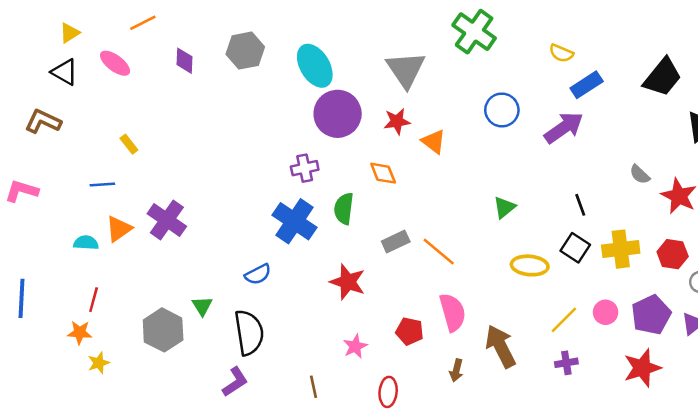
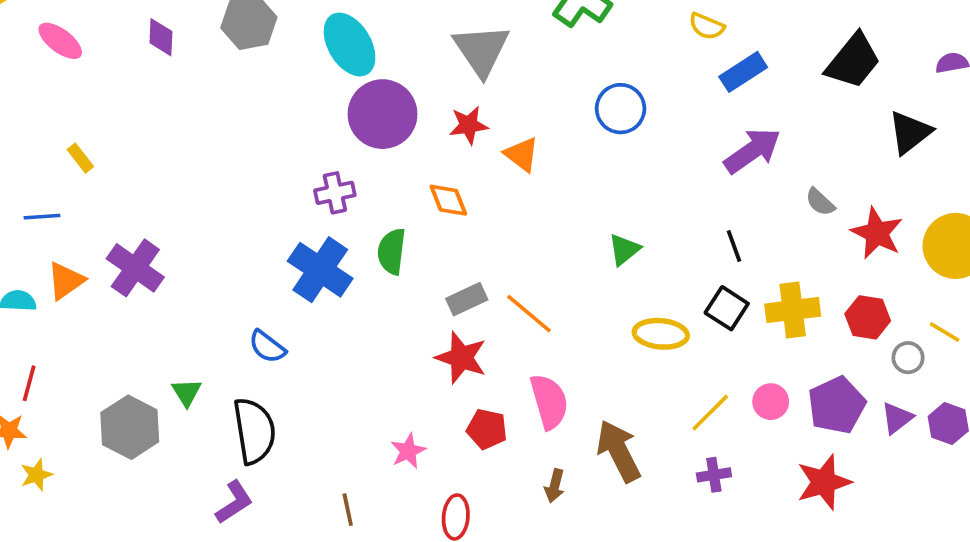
purple arrow: (564, 128) -> (752, 151), moved
blue semicircle: (258, 274) -> (267, 347), turned 64
red star: (348, 282) -> (461, 358), moved

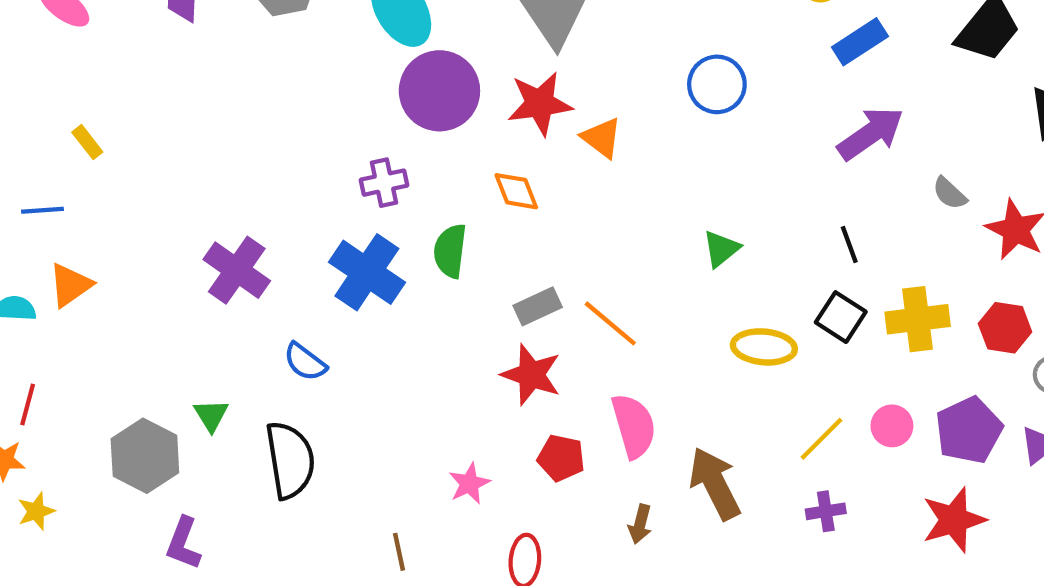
red star: (469, 125) -> (540, 104), size x1.4
purple cross: (135, 268) -> (237, 270), moved
purple L-shape: (234, 502) -> (183, 543), moved, turned 144

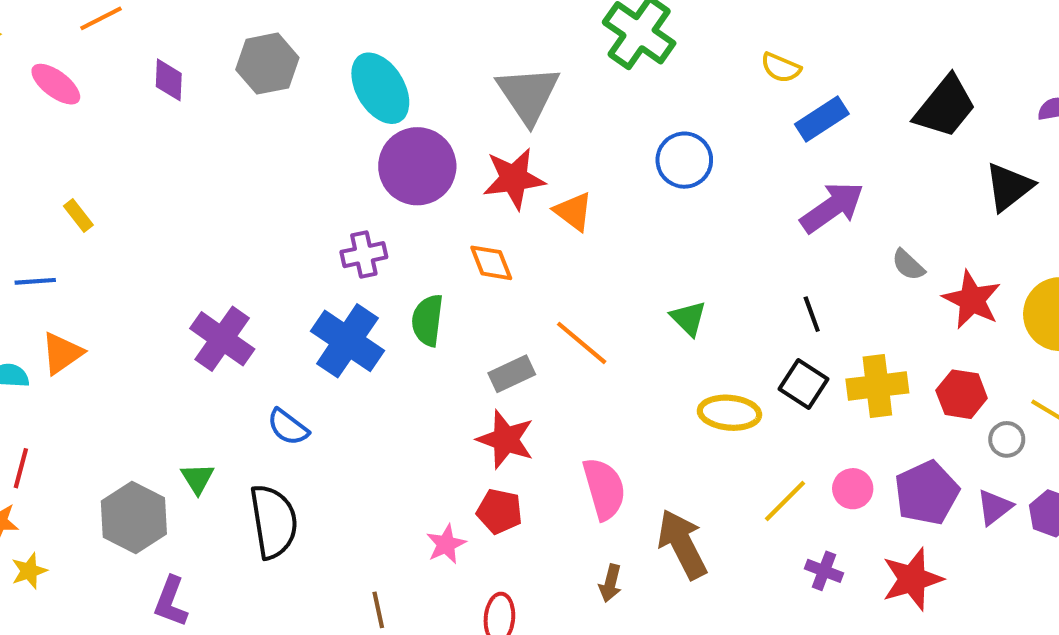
green triangle: (721, 249) -> (688, 318), turned -36
orange line: (610, 323) -> (582, 343), moved
red pentagon: (561, 458) -> (499, 511), moved
purple cross: (826, 511) -> (824, 571), moved, turned 30

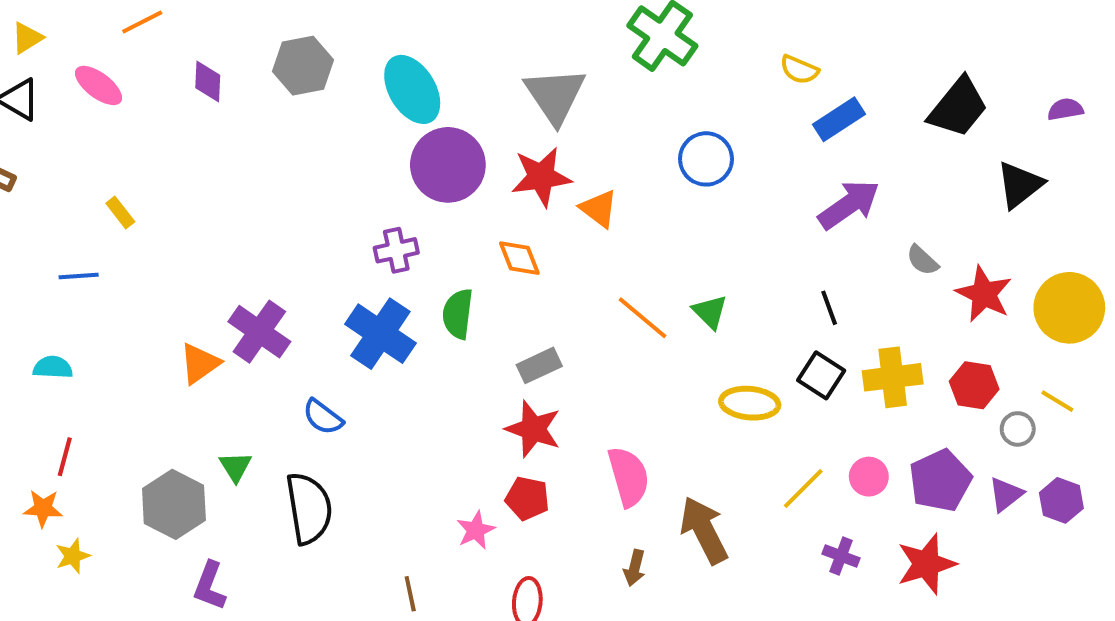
orange line: (582, 343) -> (642, 318), moved
orange triangle: (62, 353) -> (200, 363), moved

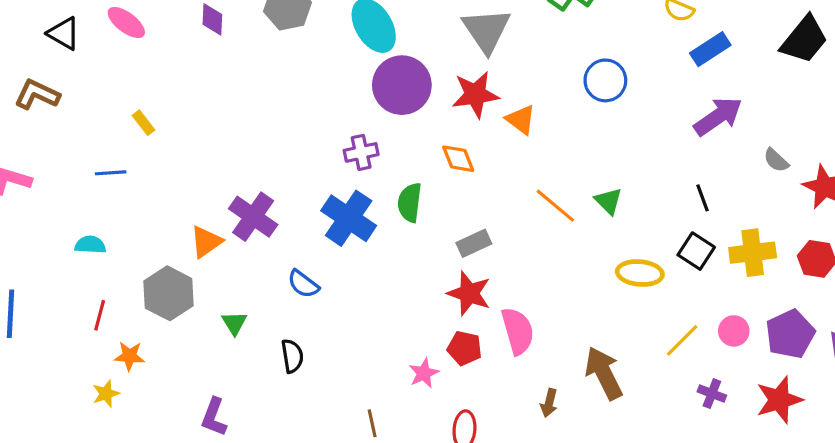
pink semicircle: (629, 477) -> (518, 331), moved
gray hexagon: (174, 504) -> (169, 293), moved
orange star: (43, 508) -> (129, 356), moved
black semicircle: (309, 508) -> (292, 356), size x0.6

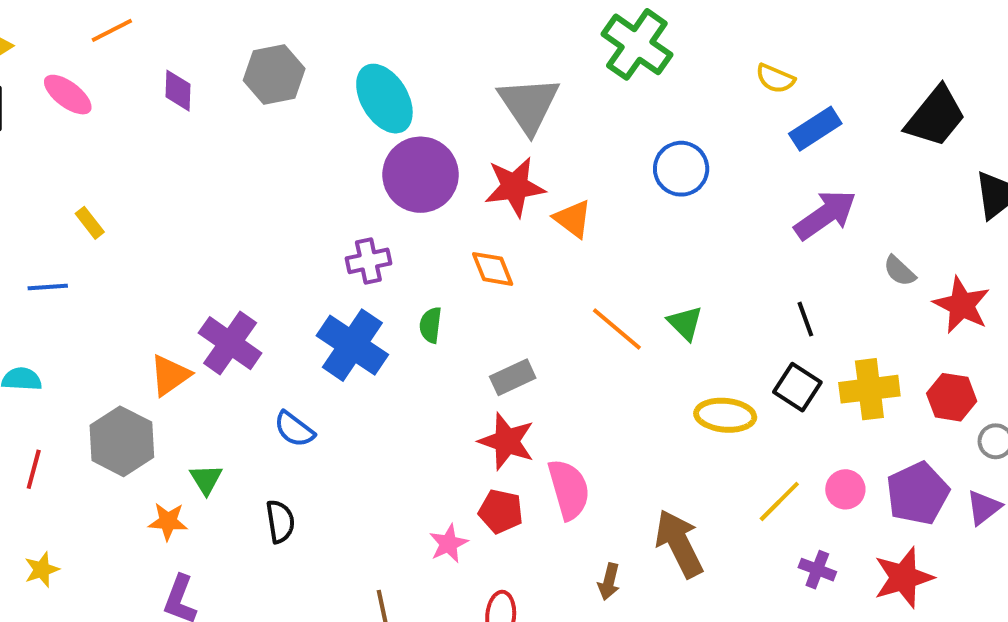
green semicircle: (410, 203) -> (431, 325), size x0.7
orange star: (129, 356) -> (168, 521), moved

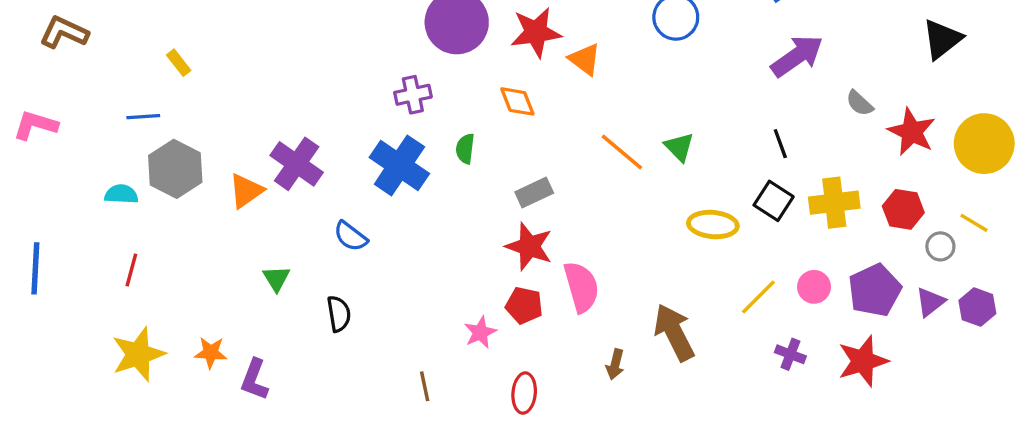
gray hexagon: (122, 441) -> (175, 169), moved
orange star: (168, 521) -> (211, 353), moved
yellow star: (42, 570) -> (138, 354), size x1.8

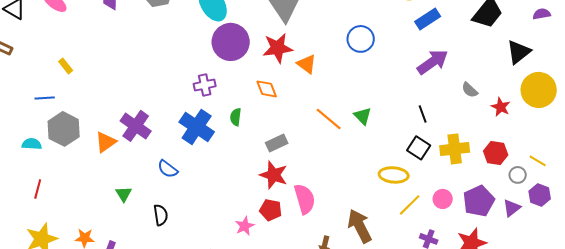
red star: (912, 132) -> (501, 107), size x0.7
yellow circle: (984, 144) -> (539, 90), moved
yellow ellipse: (713, 224) -> (394, 175), moved
purple hexagon: (977, 307) -> (540, 195), moved

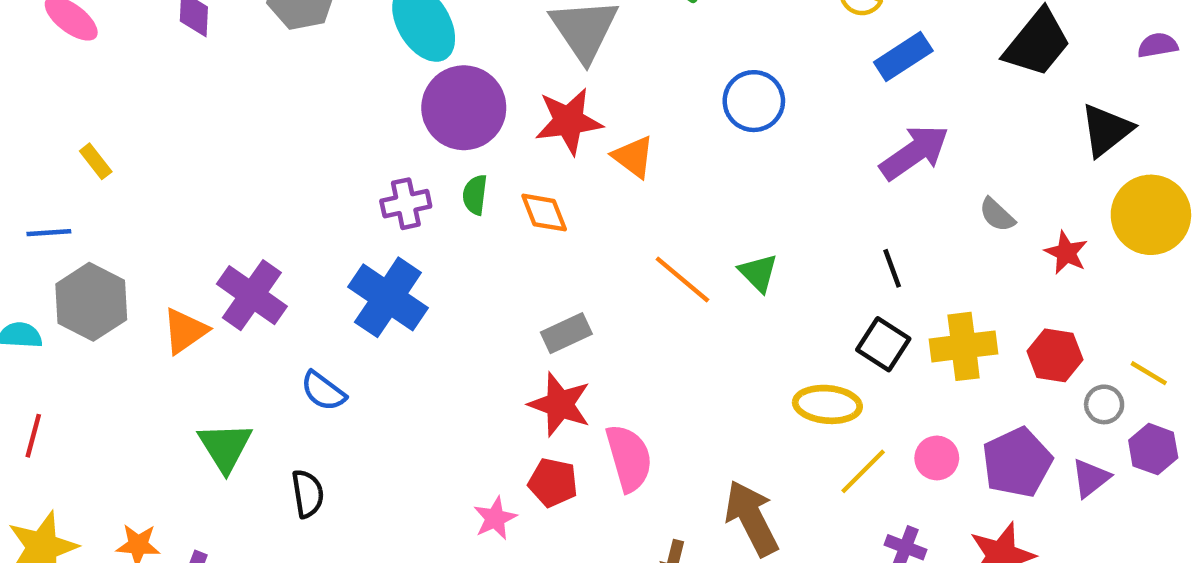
green semicircle: (236, 117) -> (475, 195), moved
green triangle: (124, 194) -> (225, 447), size x1.5

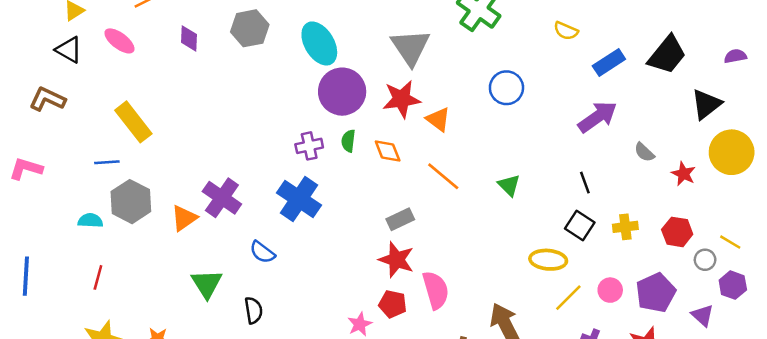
blue rectangle: (903, 56) -> (609, 62), moved
yellow rectangle: (96, 161) -> (133, 122), size x2.0
orange line: (682, 280) -> (443, 176), moved
yellow cross: (964, 346) -> (625, 227), size x0.7
purple triangle: (1091, 478) -> (702, 315), moved, turned -40

